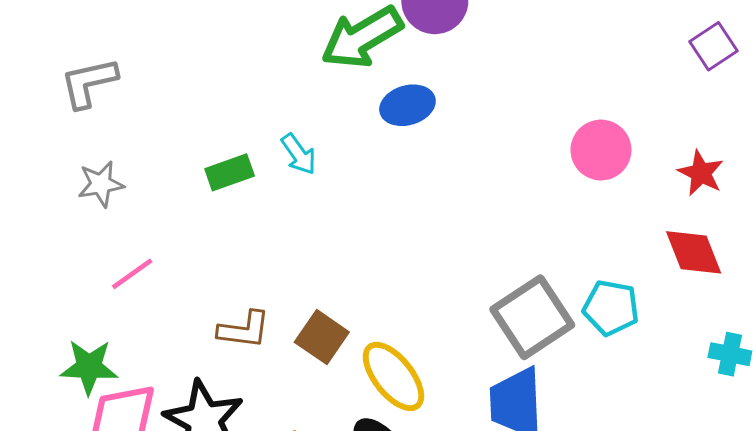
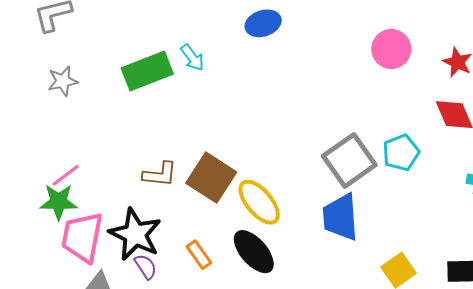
green rectangle: (230, 172) -> (147, 71), size x1.6
pink line: (132, 274) -> (66, 175), moved
cyan pentagon: (611, 308) -> (401, 153), turned -30
brown square: (322, 337) -> (211, 178), size x1.4

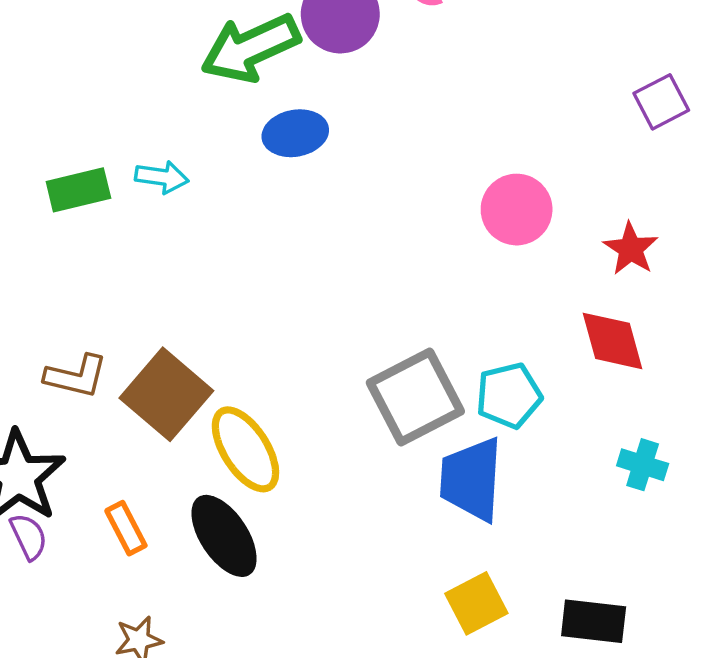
cyan arrow: (192, 58) -> (162, 177), turned -52
green rectangle: (147, 71) -> (78, 190), size x0.7
blue trapezoid: (340, 217) -> (471, 479), moved

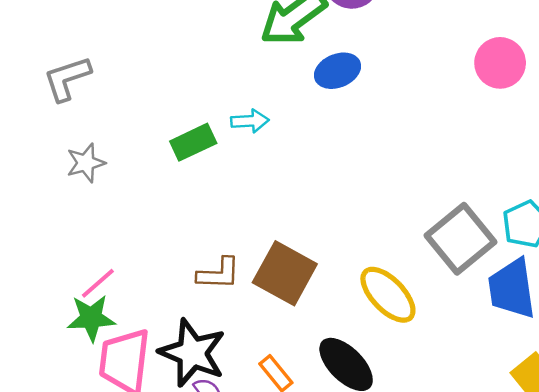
pink circle: (517, 210) -> (500, 63), moved
yellow ellipse: (245, 449) -> (388, 295), moved

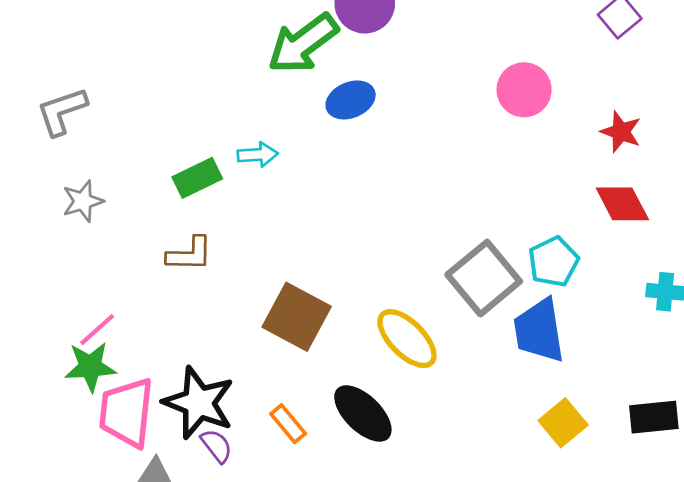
brown L-shape: (219, 274) -> (190, 254), moved

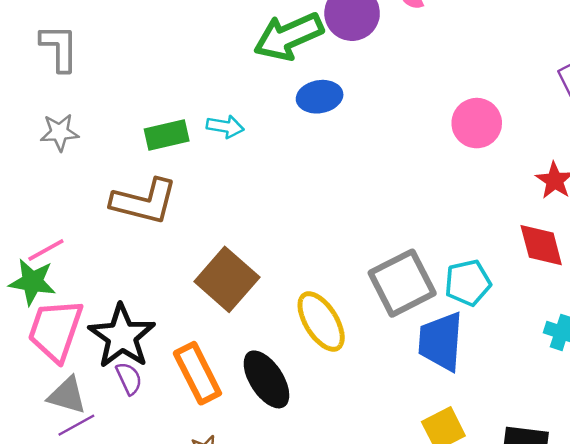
gray L-shape: (62, 111) -> (59, 48), turned 96
brown L-shape: (190, 254) -> (144, 202), size x1.5
orange rectangle: (288, 424) -> (197, 373), size x1.6

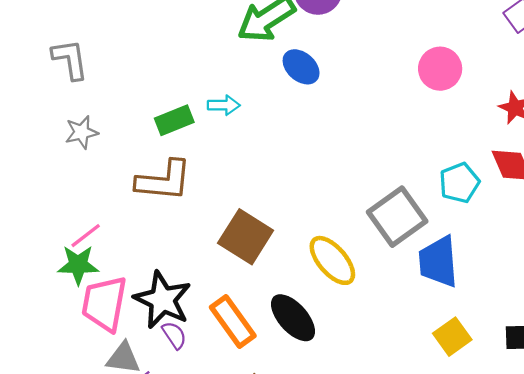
blue ellipse: (320, 97) -> (301, 67), turned 60
cyan pentagon: (468, 283) -> (459, 183), moved

